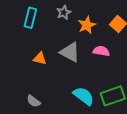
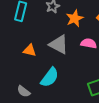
cyan semicircle: (84, 96) -> (50, 77), moved, turned 90

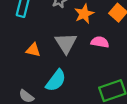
gray triangle: (59, 44) -> (66, 43), turned 30

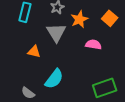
gray triangle: (66, 43) -> (56, 32), moved

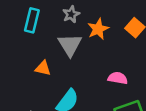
pink semicircle: (93, 45) -> (118, 78), moved

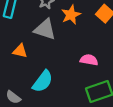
gray triangle: (70, 45) -> (45, 29), turned -40

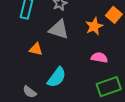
orange star: (71, 15) -> (94, 26), moved

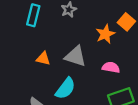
gray triangle: (59, 29) -> (75, 56), moved

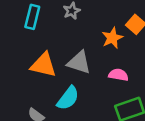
orange triangle: (43, 58) -> (43, 65), size x1.6

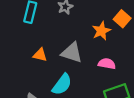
orange triangle: (43, 65) -> (40, 55), size x0.6

